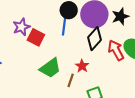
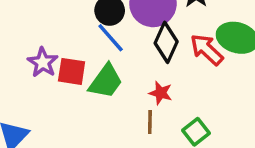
blue line: (64, 26) -> (111, 38), turned -30
green trapezoid: (50, 68) -> (106, 81), moved

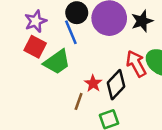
black diamond: (166, 42) -> (116, 85), moved
purple star: (43, 62) -> (36, 21), moved

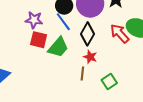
purple star: (36, 21) -> (34, 20), turned -30
black diamond: (116, 85) -> (87, 34), moved

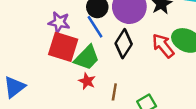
red square: (39, 40) -> (63, 47), size x1.4
red star: (90, 57) -> (87, 81), moved

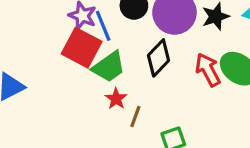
blue line: (95, 27) -> (103, 26), moved
red star: (87, 81) -> (116, 99), moved

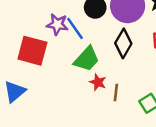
red square: (82, 48) -> (32, 51), moved

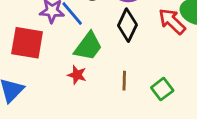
red star: (98, 82) -> (77, 75), moved

